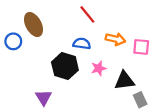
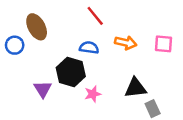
pink square: (141, 47) -> (163, 44), moved
pink star: (99, 68) -> (93, 94), moved
purple triangle: (44, 97) -> (43, 89), moved

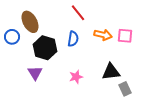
pink square: (163, 44) -> (125, 36), moved
blue semicircle: (89, 48) -> (73, 39), turned 91
black hexagon: (71, 72) -> (45, 48), moved

